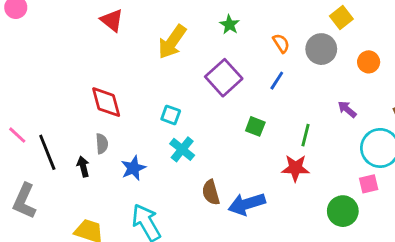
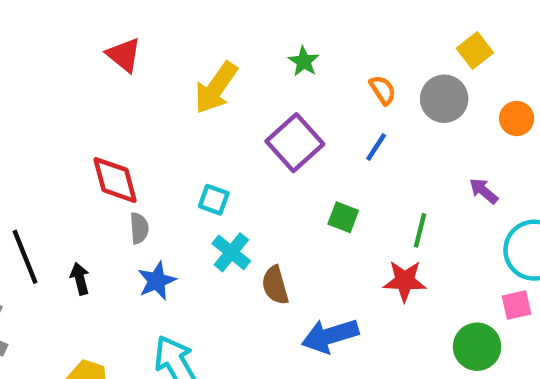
gray semicircle: (102, 144) -> (139, 228), moved
brown semicircle: (211, 192) -> (275, 285), moved

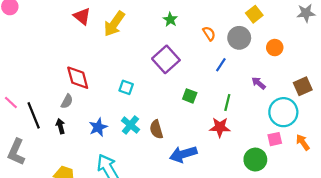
yellow arrow: (216, 88) -> (114, 24), moved
blue line: (376, 147) -> (221, 65), moved
gray semicircle: (139, 228) -> (67, 101), moved, turned 32
cyan cross: (231, 252) -> (130, 125), moved

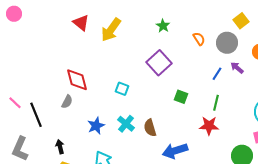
blue line: (221, 65) -> (217, 74), moved
purple arrow: (259, 83) -> (237, 68), moved
black arrow: (60, 126) -> (60, 147), moved

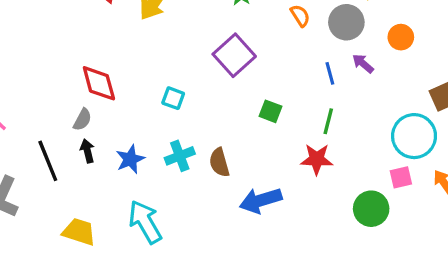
blue line: (217, 74) -> (330, 73), turned -48
black line: (36, 115) -> (48, 161), moved
cyan cross: (126, 124) -> (180, 156), turned 30
black arrow: (60, 147) -> (87, 151), moved

